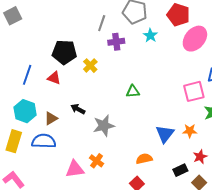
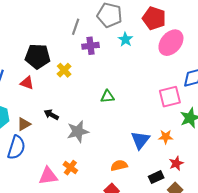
blue semicircle: (44, 141) -> (16, 147), turned 105

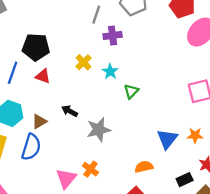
cyan star: (125, 39) -> (110, 72), moved
black pentagon: (38, 56) -> (36, 47), moved
green triangle: (107, 97) -> (131, 91), turned -40
pink triangle: (48, 176) -> (66, 178), turned -42

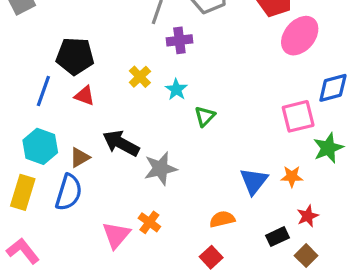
black arrow: (70, 111) -> (121, 143), size x1.6

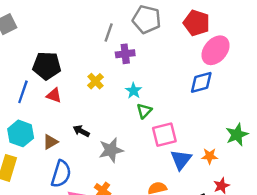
blue diamond: (333, 88) -> (201, 82), moved
cyan star: (176, 89) -> (134, 91), moved
pink square: (298, 116) -> (164, 135), moved
black arrow: (121, 143) -> (81, 131), size x0.6
blue semicircle: (69, 192) -> (61, 174), moved

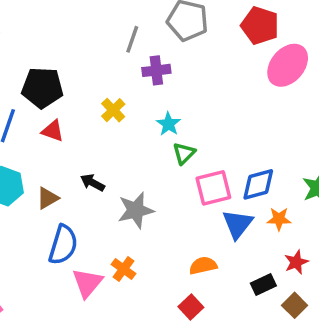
blue diamond: (201, 82) -> (258, 184), moved

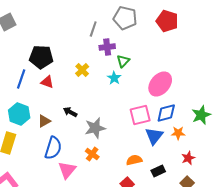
pink ellipse: (288, 65) -> (160, 84), moved
green triangle: (184, 153) -> (123, 61), moved
orange cross: (124, 269) -> (92, 154), moved
black rectangle: (263, 285) -> (158, 171), moved

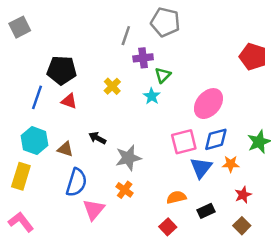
red pentagon: (167, 21) -> (253, 57), moved
brown triangle: (44, 121) -> (65, 149), turned 48

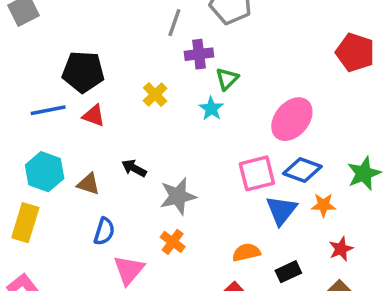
blue line: (37, 97) -> (48, 110), turned 60
blue diamond: (216, 139) -> (302, 170), turned 35
blue semicircle: (76, 182) -> (104, 231), size x0.7

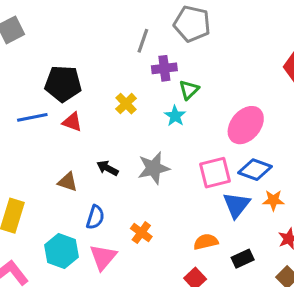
cyan hexagon: (45, 172) -> (62, 251), moved
gray star: (178, 196) -> (154, 168), moved
blue semicircle: (104, 231) -> (95, 217), moved

